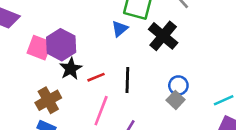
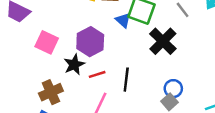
blue triangle: (120, 29) -> (123, 20), moved, turned -42
purple hexagon: (61, 45) -> (90, 42), moved

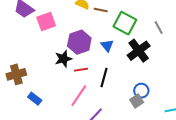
blue triangle: (123, 20) -> (107, 46), moved
pink square: (47, 42) -> (46, 22), moved, turned 36
brown cross: (51, 92) -> (16, 74), moved

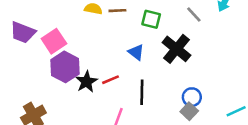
green square: (125, 23) -> (151, 19), size x0.7
purple hexagon: (79, 42) -> (65, 67), moved
red line: (81, 70) -> (110, 80), moved

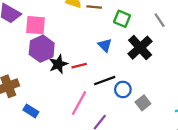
pink square: (54, 41) -> (36, 25), turned 30
black line: (142, 92) -> (105, 81), turned 60
blue circle: (192, 97) -> (123, 89), moved

